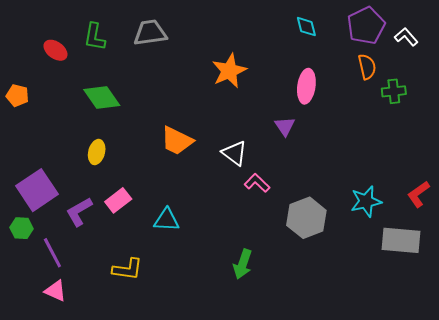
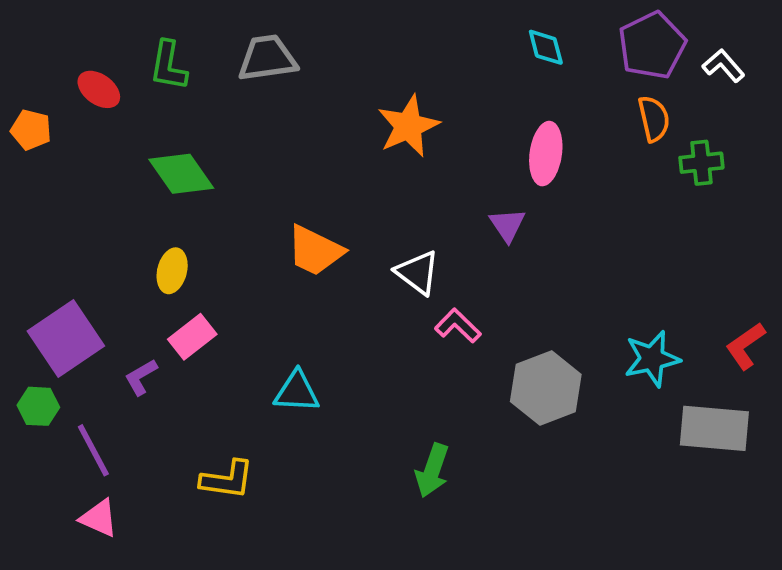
orange pentagon: (17, 95) -> (31, 130), moved
pink rectangle: (118, 200) -> (192, 337), moved
purple L-shape: (79, 212) -> (141, 377), size x0.7

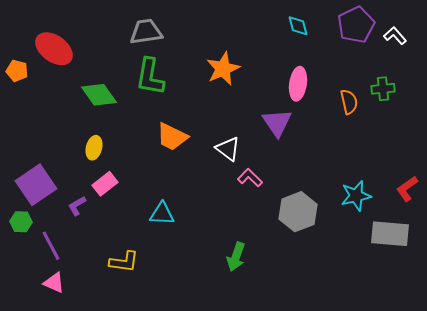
green L-shape: (168, 66) -> (150, 77), moved, size x1.4
red ellipse: (99, 89) -> (54, 49), size x1.6
orange semicircle: (654, 119) -> (349, 102), moved
purple triangle: (507, 225) -> (277, 123), size x1.5

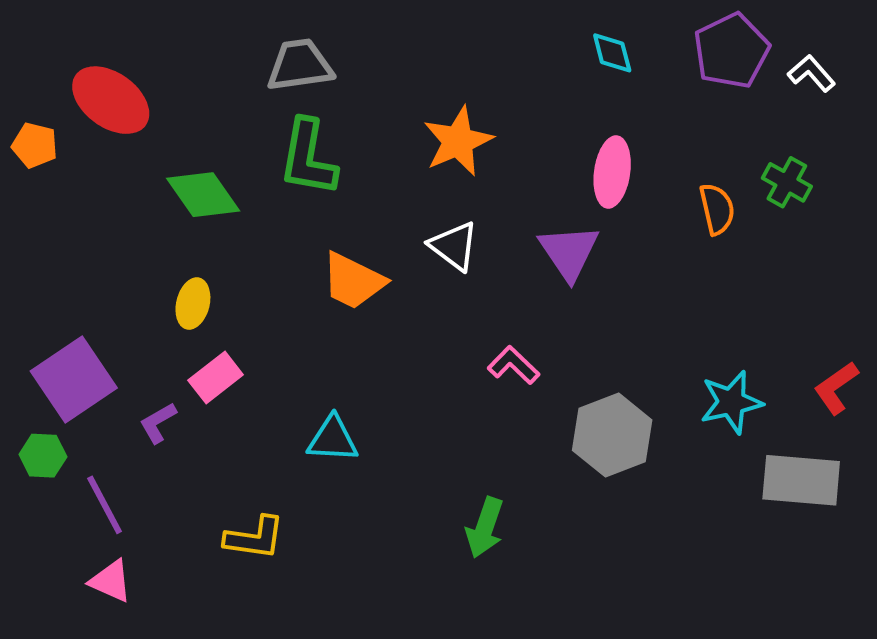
green cross: (383, 89) -> (787, 182), turned 35
white triangle: (228, 149) -> (454, 246), moved

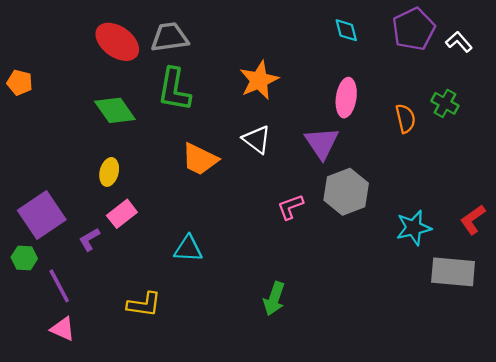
red ellipse: (111, 100) -> (117, 42), moved
pink L-shape: (514, 365) -> (290, 207), turned -64
gray hexagon: (612, 435) -> (346, 192), moved

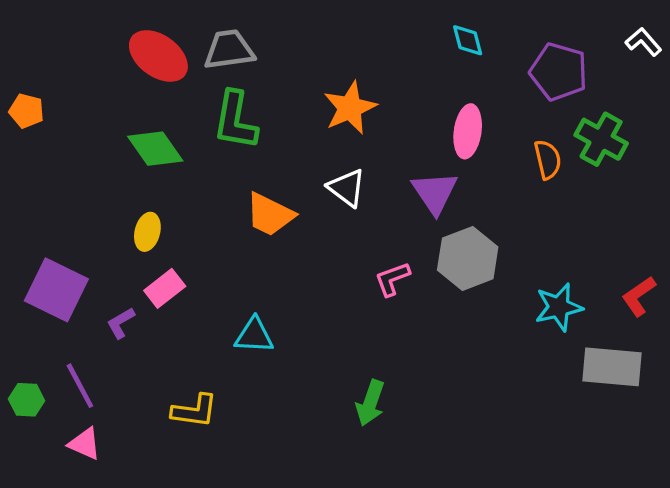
purple pentagon: (414, 29) -> (559, 72), moved, turned -30
white L-shape: (459, 42) -> (643, 42), moved
green cross: (445, 103) -> (601, 139), size x1.4
purple square: (42, 215) -> (56, 290), turned -30
green hexagon: (24, 258) -> (27, 400), moved

